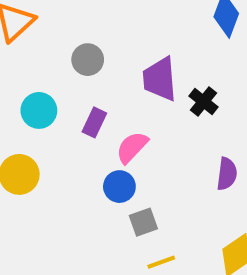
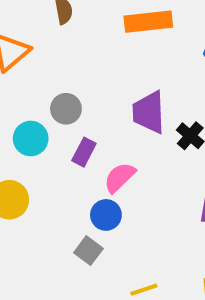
gray circle: (88, 60) -> (66, 109), moved
gray square: (143, 222) -> (88, 251), moved, turned -36

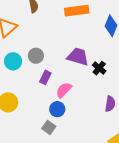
purple trapezoid: (149, 112) -> (78, 57), turned 110
cyan circle: (31, 139) -> (13, 61), moved

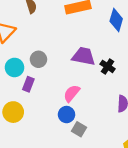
purple rectangle: (45, 77) -> (28, 84), moved
gray square: (49, 127) -> (79, 129), moved

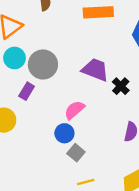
gray circle: (38, 59) -> (43, 64), size x1.5
cyan circle: (15, 67) -> (15, 58), moved

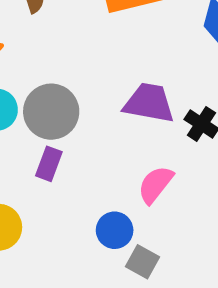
purple rectangle: (27, 91) -> (49, 164), moved
pink semicircle: (74, 110) -> (155, 185), moved

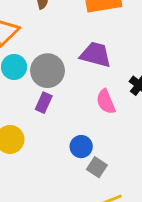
purple trapezoid: (149, 103) -> (96, 55), moved
pink semicircle: (155, 185) -> (106, 102), moved, turned -65

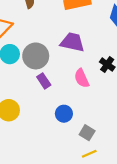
purple rectangle: (44, 103) -> (44, 81), moved, turned -56
gray square: (97, 167) -> (87, 133), moved

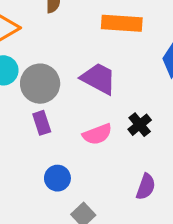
pink semicircle: (82, 78) -> (97, 134), turned -102

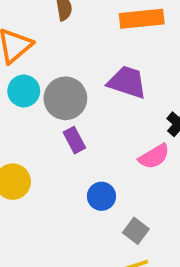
pink semicircle: (97, 134) -> (154, 156), moved

